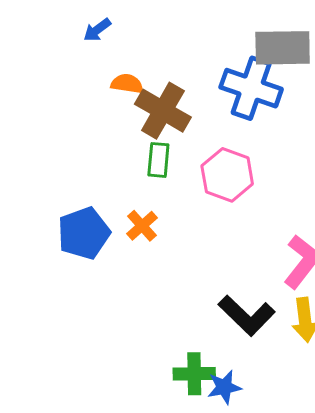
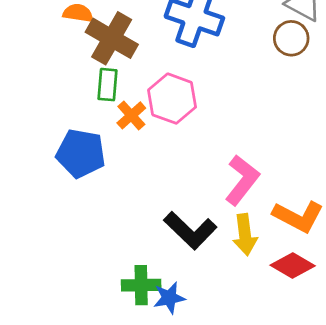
orange cross: (142, 226) -> (131, 115), moved
blue pentagon: (84, 233) -> (81, 153), moved, turned 30

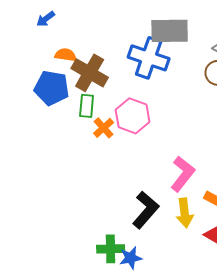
blue pentagon: (81, 153) -> (52, 88), moved
black L-shape: (190, 230) -> (146, 210), turned -93

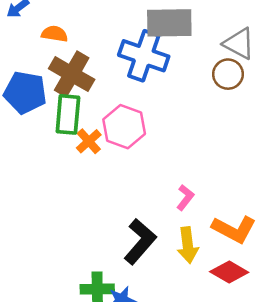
orange semicircle: (66, 55) -> (55, 34), moved
green rectangle: (87, 106) -> (68, 114), size x1.4
pink L-shape: (183, 174) -> (185, 197), size x0.6

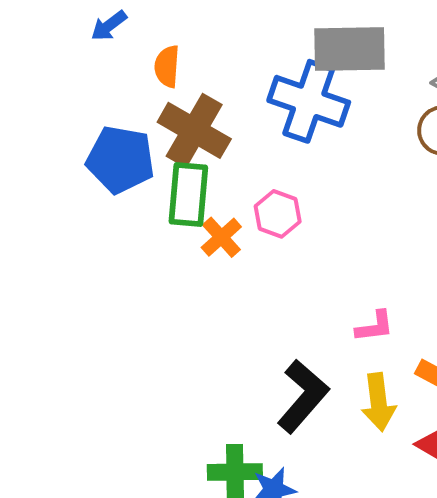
orange semicircle: (55, 34) -> (167, 66), turned -95
pink hexagon: (124, 127) -> (278, 214), size x0.7
pink L-shape: (185, 197) -> (375, 326), turned 45

